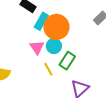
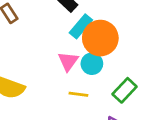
green rectangle: (67, 61) -> (125, 90), moved
yellow line: (48, 69) -> (78, 94), turned -64

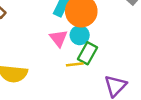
green rectangle: (125, 90) -> (88, 53), moved

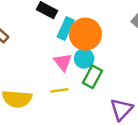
yellow line: (75, 64) -> (59, 90), moved

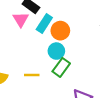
orange circle: (85, 34) -> (60, 31), size x0.7
pink triangle: (63, 62) -> (21, 19), moved

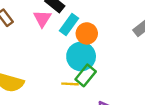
cyan circle: (56, 51) -> (81, 56), size x1.5
yellow line: (32, 75) -> (70, 84), moved

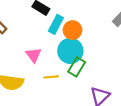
pink triangle: (42, 18) -> (34, 55), moved
yellow line: (70, 84) -> (51, 77), moved

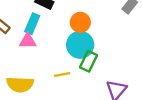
cyan rectangle: (56, 24) -> (32, 24), moved
pink triangle: (34, 55) -> (28, 41), moved, turned -49

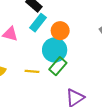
cyan rectangle: (32, 24) -> (38, 23), moved

